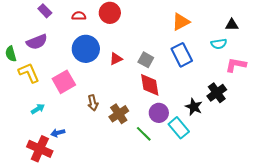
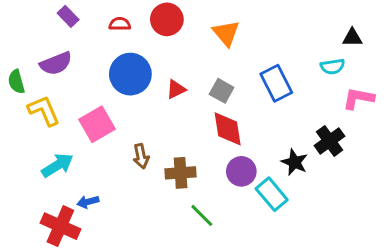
orange triangle: (181, 22) -> (226, 33), moved, turned -42
cyan arrow: (38, 109) -> (57, 165), size x1.5
brown cross: (119, 114) -> (181, 173), turned 30
green line: (144, 134) -> (202, 215), moved

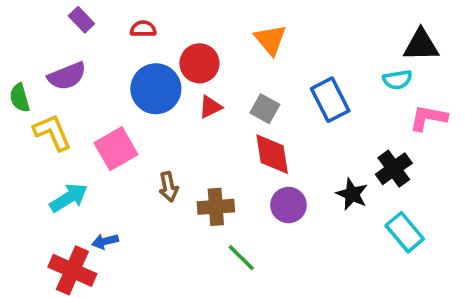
red circle: (167, 19) -> (199, 63), moved
black triangle: (352, 38) -> (421, 45), size x1.5
cyan rectangle: (272, 194) -> (405, 232), moved

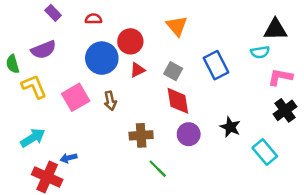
black cross: (394, 169) -> (285, 110), moved
brown arrow: (169, 187) -> (110, 101), moved
cyan arrow: (69, 198) -> (33, 138), moved

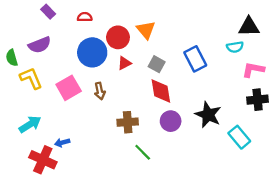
orange triangle: (177, 26) -> (146, 30), moved
black cross: (285, 110) -> (258, 100), turned 30
black star: (230, 127) -> (208, 115), size x1.4

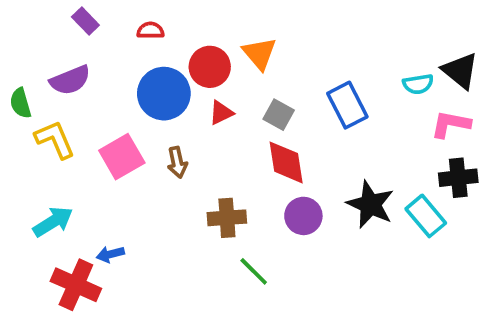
black triangle: (249, 27) -> (460, 71), moved, turned 40
cyan rectangle: (239, 137) -> (426, 216), moved

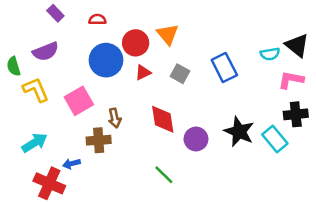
brown arrow: (177, 162) -> (115, 118), moved
red diamond: (286, 162) -> (163, 119), moved
brown cross: (227, 218) -> (99, 140), moved

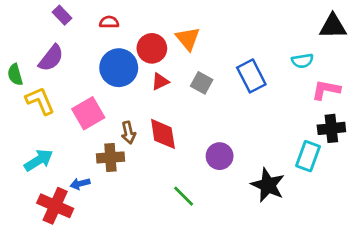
black triangle: (297, 45) -> (333, 26), moved, turned -40
purple semicircle: (46, 51) -> (51, 58), turned -30
red diamond: (163, 119) -> (163, 134), moved
black star: (239, 132) -> (268, 185), moved
cyan rectangle: (275, 139) -> (308, 156), turned 60

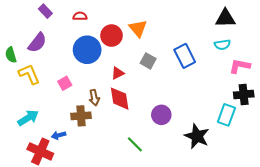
black triangle: (333, 26) -> (225, 18), moved
red triangle: (160, 81) -> (118, 73), moved
pink square: (88, 113) -> (65, 83), size x0.6

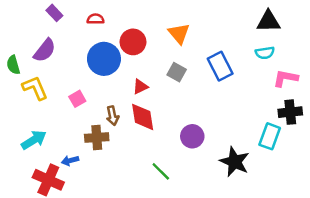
orange triangle: (138, 28) -> (179, 33), moved

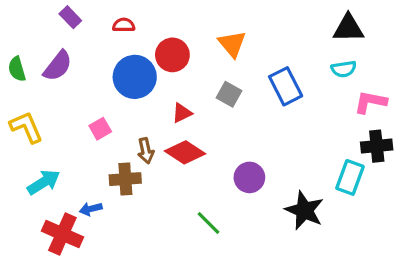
green semicircle: (13, 65) -> (17, 69), moved
yellow L-shape: (35, 88) -> (26, 127), moved
red diamond: (143, 117) -> (185, 152), turned -48

